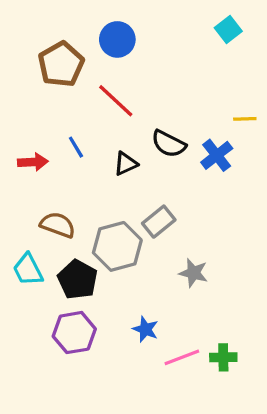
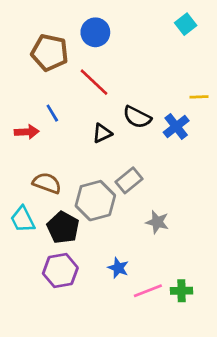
brown pentagon: (61, 64) -> (50, 52), turned -30
blue line: (76, 147) -> (52, 113), moved

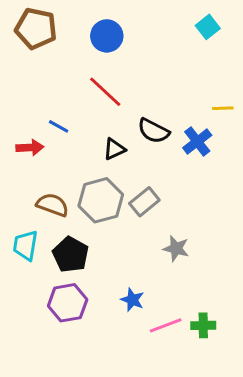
brown pentagon: (50, 52) -> (36, 28), moved
blue line: (52, 113) -> (59, 126), turned -30
gray hexagon: (95, 201) -> (101, 200), moved
cyan trapezoid: (23, 219) -> (25, 245), turned 36

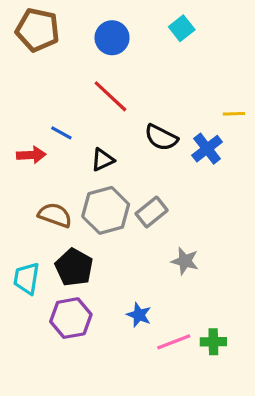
cyan square: (208, 27) -> (182, 28), moved
black triangle: (114, 149) -> (103, 160), moved
cyan trapezoid: (25, 245) -> (27, 278), moved

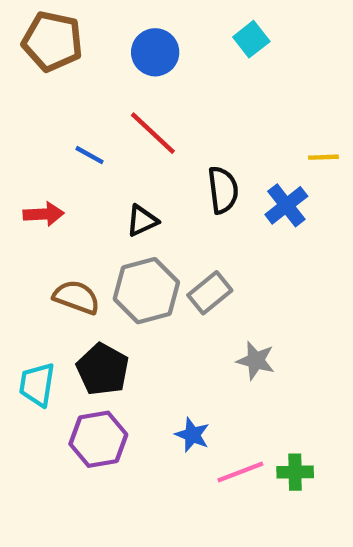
blue line: (61, 133) -> (90, 155), moved
black semicircle: (161, 138) -> (223, 190), turned -124

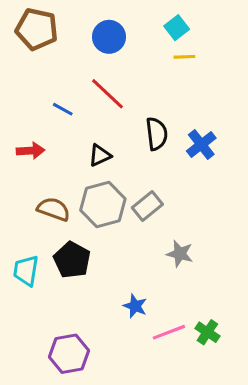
yellow line: (323, 157) -> (184, 57), moved
purple hexagon: (98, 439) -> (69, 354), moved
green cross: (295, 472) -> (207, 332), turned 35

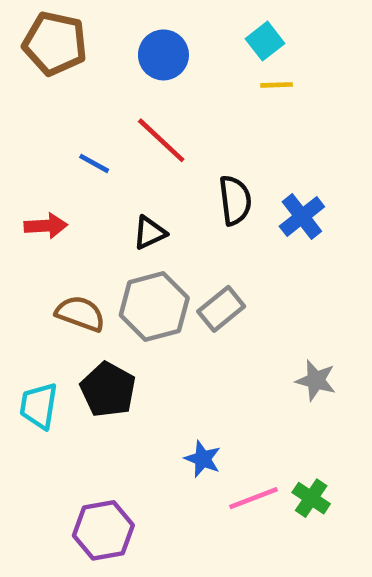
gray star: (180, 254) -> (316, 380), moved

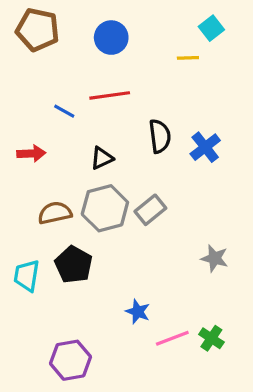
cyan square: (265, 41) -> (211, 28), moved
red line: (161, 140) -> (110, 95), turned -51
brown semicircle: (80, 313) -> (55, 213), turned -32

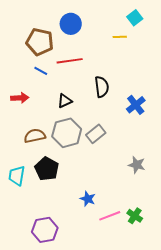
brown pentagon: (38, 30) -> (40, 42), moved
blue cross: (205, 147) -> (136, 105), moved

